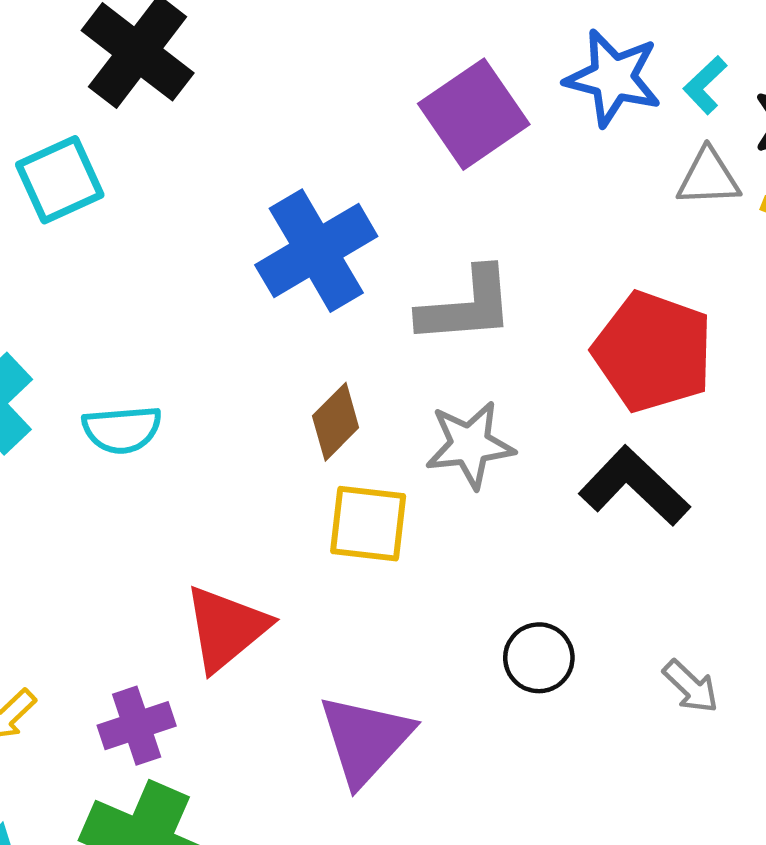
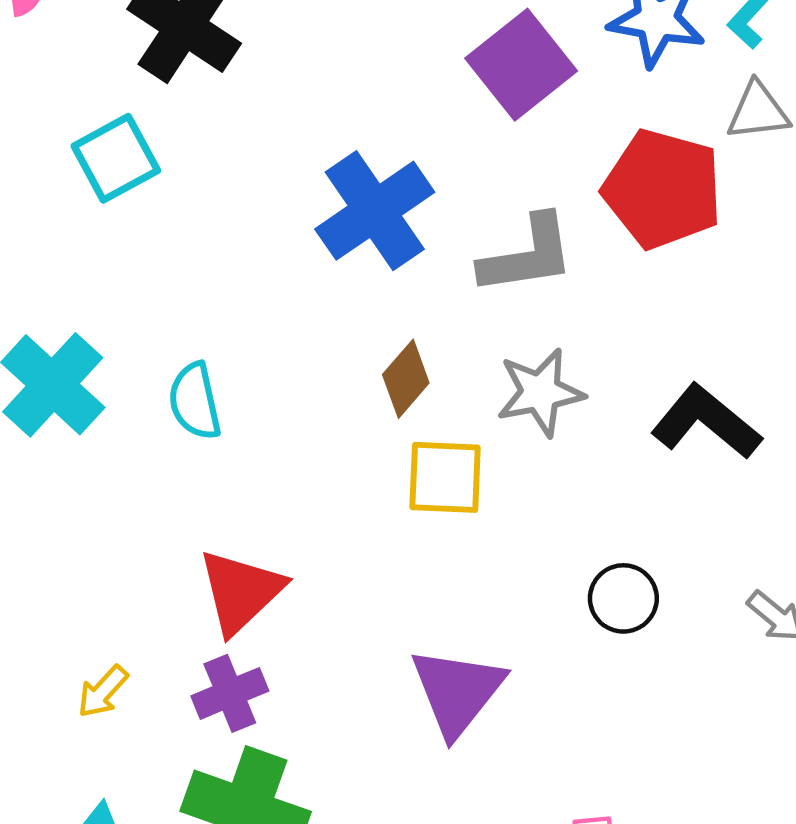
red pentagon: (653, 352) -> (663, 189), moved
cyan semicircle: (122, 430) -> (195, 401), turned 86
red triangle: (226, 628) -> (241, 591), moved

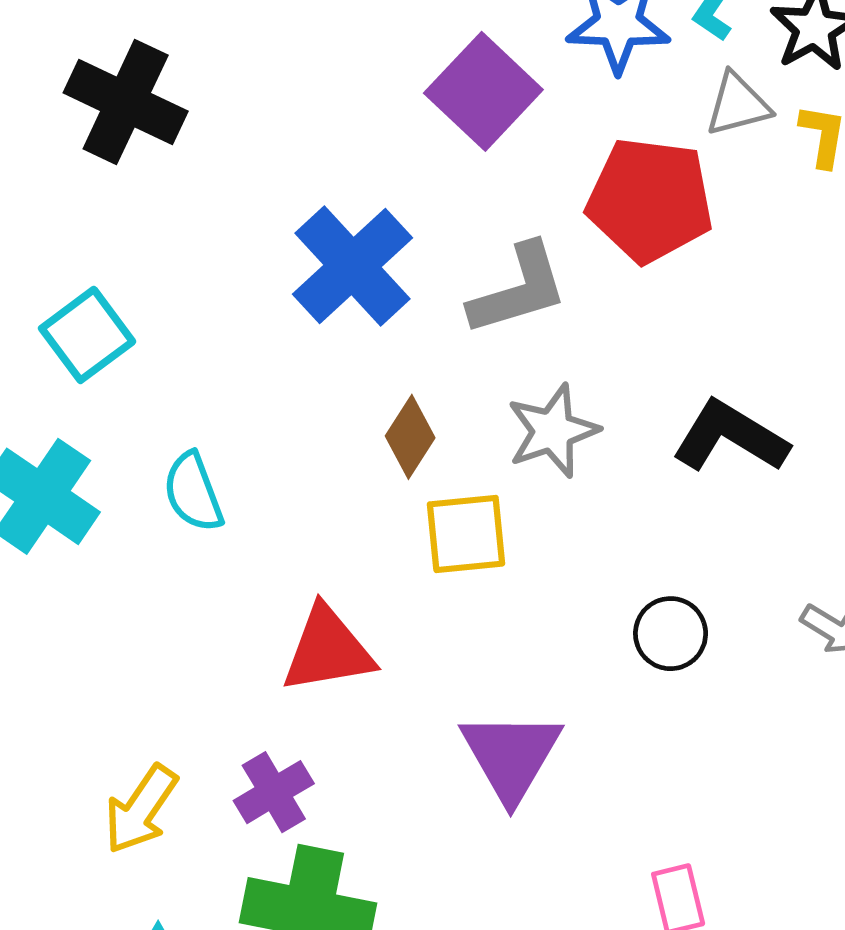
cyan square: (116, 158) -> (87, 335), moved
red triangle: (241, 591) -> (328, 650), moved, turned 42
yellow arrow: (103, 692) -> (141, 809), size x1.5

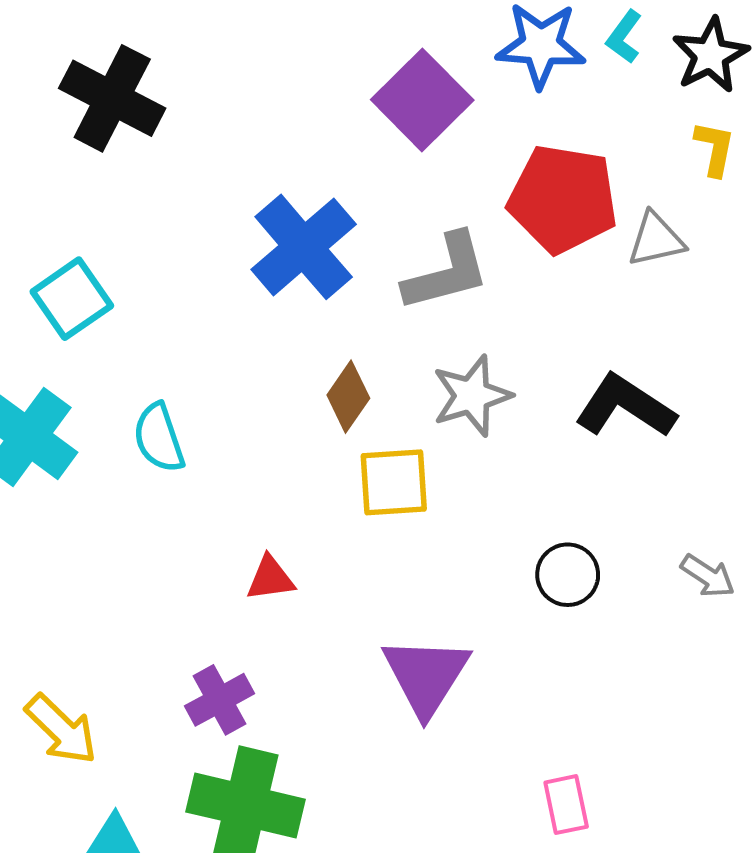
gray triangle: (738, 105) -> (656, 240), moved
red triangle: (328, 650) -> (270, 578), size x0.6
yellow arrow: (141, 809) -> (61, 729), moved, turned -82

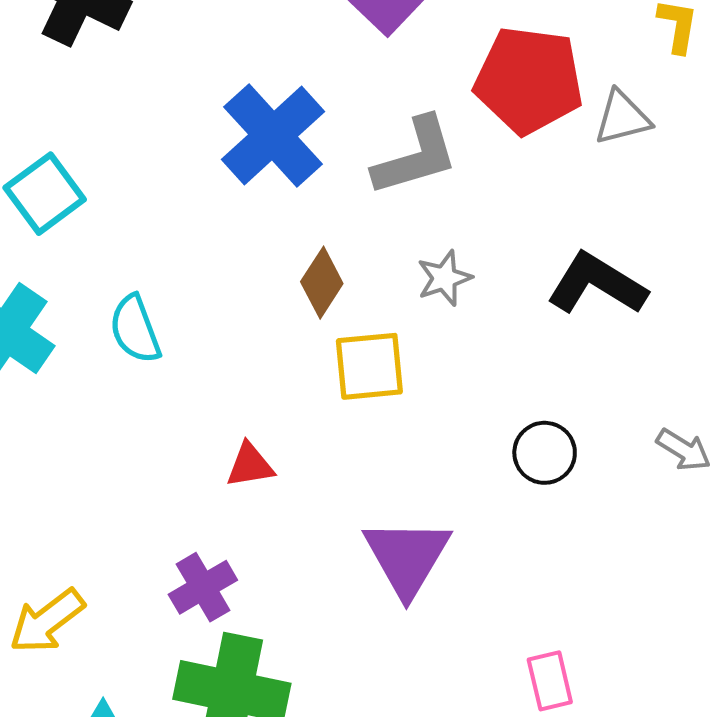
gray star: (472, 396) -> (444, 278), size x0.7
yellow arrow: (61, 729) -> (47, 621), turned 100

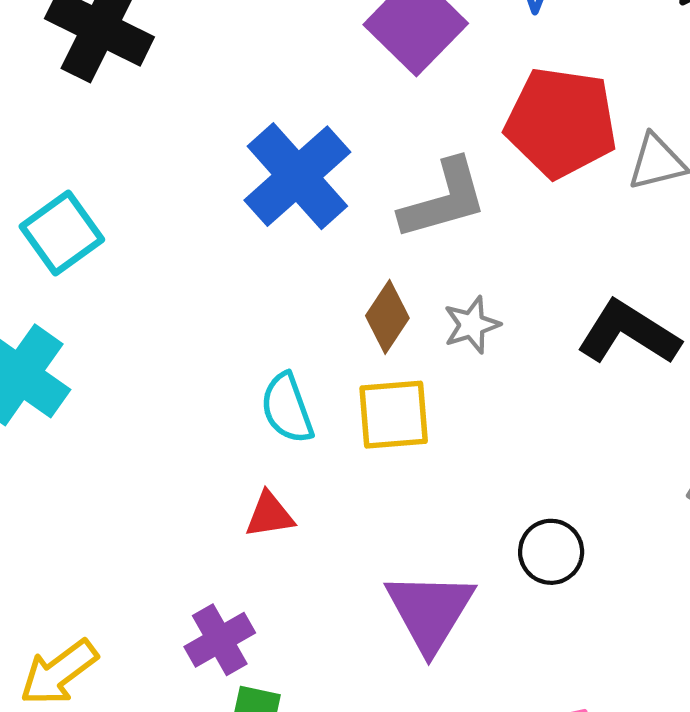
brown diamond: (322, 283) -> (387, 317), moved
cyan semicircle: (135, 329) -> (287, 408), moved
black circle: (545, 453) -> (551, 552), moved

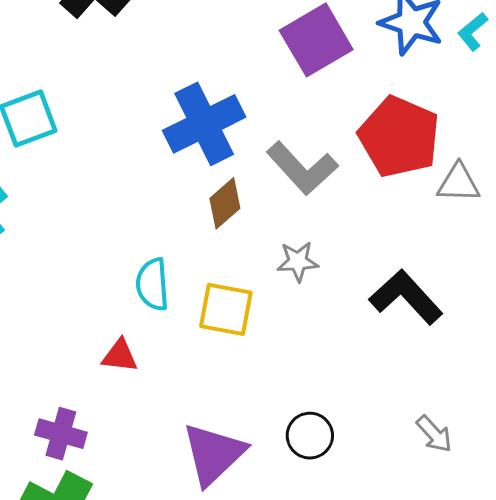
gray L-shape: (444, 199) -> (302, 168), turned 48
brown diamond: (387, 317) -> (225, 203), moved
purple cross: (220, 640) -> (61, 434), turned 30

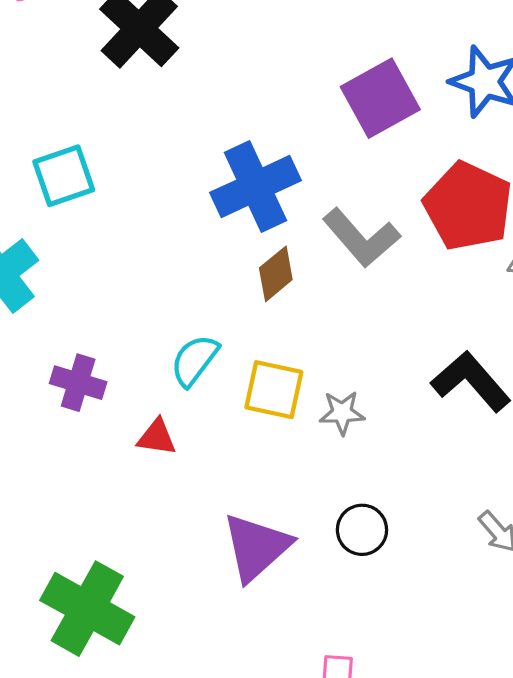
gray star: (298, 261) -> (342, 413), moved
cyan semicircle: (152, 284) -> (194, 360), turned 40
purple cross: (61, 434) -> (78, 383), moved

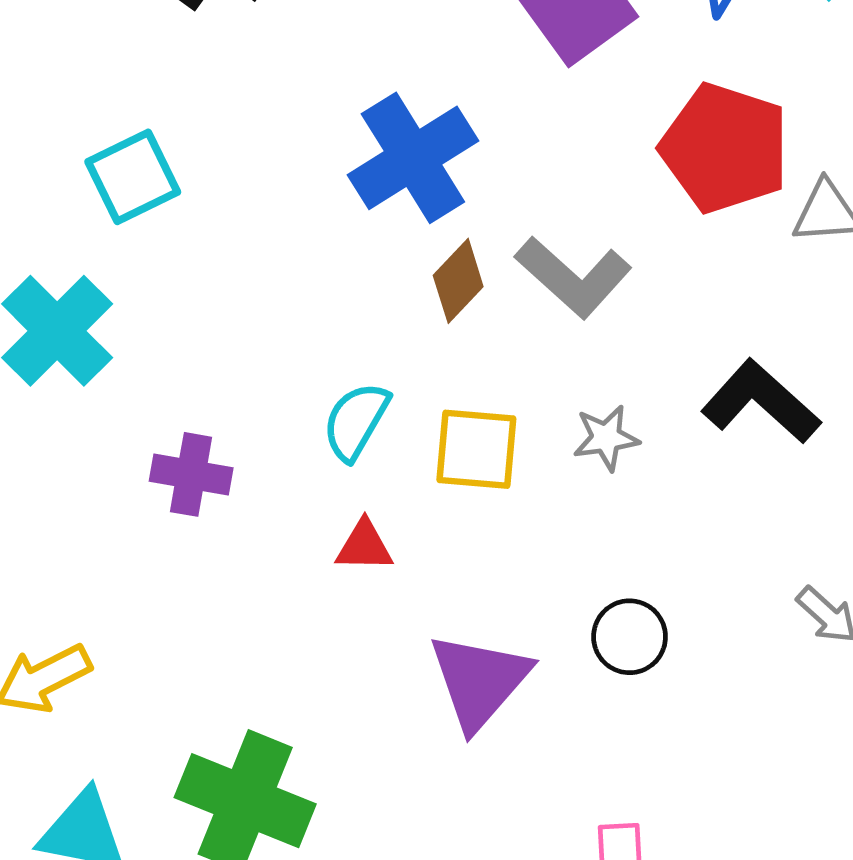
gray L-shape: (361, 238) -> (573, 277), moved
gray star: (342, 413) -> (606, 438), moved
red triangle: (157, 437) -> (364, 546), moved

